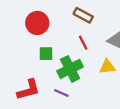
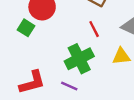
green square: (46, 54) -> (26, 28), moved, turned 32

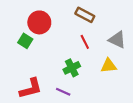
green cross: (79, 59) -> (72, 68), size x0.7

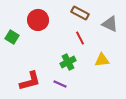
gray triangle: (117, 40) -> (110, 24), moved
green square: (25, 41) -> (12, 37), moved

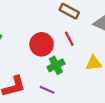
red circle: (38, 20) -> (42, 44), moved

